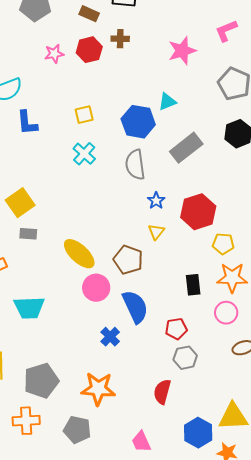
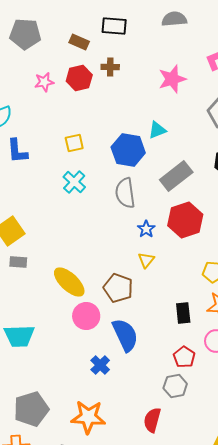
red hexagon: (198, 212) -> (185, 220), moved
red pentagon: (176, 329) -> (184, 357), moved, turned -30

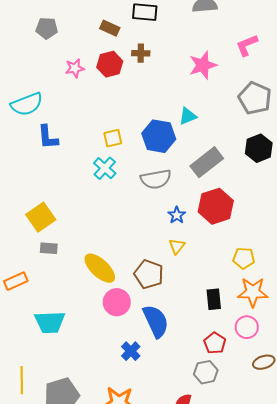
gray pentagon: (25, 34) -> (47, 28), moved, size x0.7
yellow square: (74, 143) -> (113, 138), moved
gray semicircle: (125, 193) -> (156, 179), turned -92

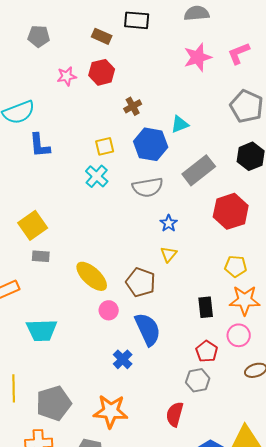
brown cross: (141, 53) -> (133, 106), moved, turned -30
pink star: (203, 65) -> (198, 57), moved
red hexagon: (216, 206) -> (231, 211), moved
pink circle: (117, 302) -> (109, 310), size x0.7

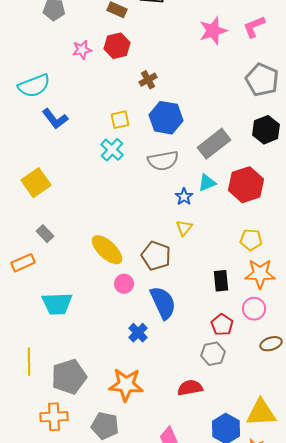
cyan triangle: (180, 124) -> (207, 183), moved
blue L-shape: (40, 145) -> (55, 119), turned -32
yellow square: (33, 225) -> (36, 183), moved
gray rectangle: (41, 256) -> (45, 234), moved, turned 42
red semicircle: (175, 414) -> (190, 388), turned 65

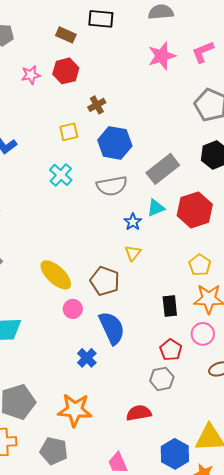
yellow square: (120, 120) -> (69, 132), moved
yellow pentagon: (251, 240) -> (200, 265), turned 30

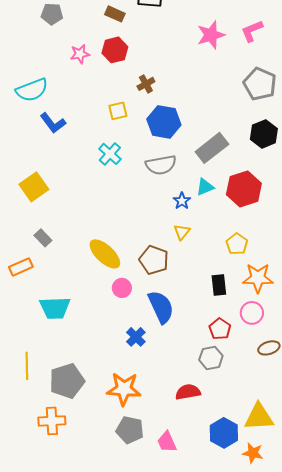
yellow pentagon: (200, 265) -> (237, 244), moved
gray pentagon: (54, 451) -> (130, 430), moved

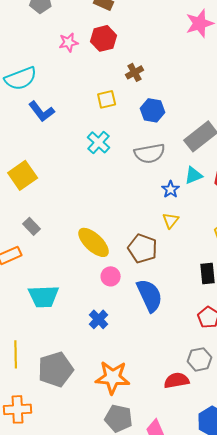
blue hexagon: (164, 122) -> (153, 110), size x0.7
blue cross: (136, 337) -> (99, 319), moved
gray hexagon: (211, 358) -> (200, 359), moved
orange cross: (52, 421) -> (18, 409), moved

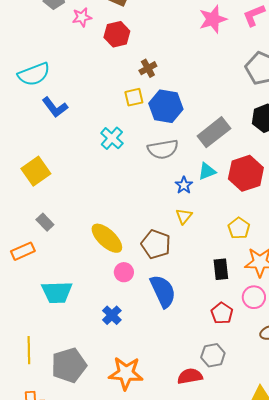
pink star: (69, 42) -> (82, 17), moved
yellow square: (107, 99) -> (134, 97), moved
blue hexagon: (153, 110) -> (166, 106), size x1.4

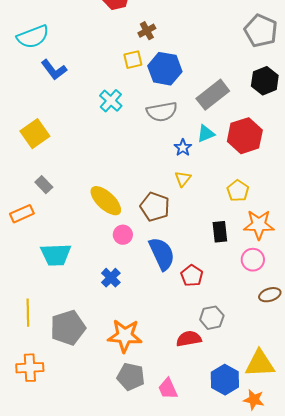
red pentagon: (222, 313) -> (192, 276), moved

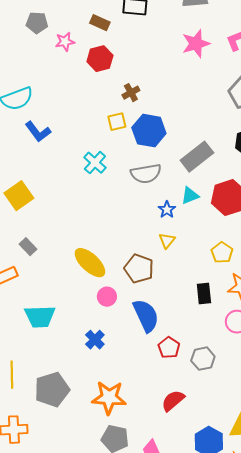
red pentagon: (192, 276) -> (169, 348), moved
gray hexagon: (212, 318) -> (203, 359), moved
red semicircle: (189, 339) -> (173, 401), turned -30

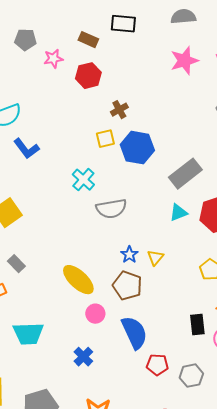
gray semicircle: (146, 174) -> (111, 209), moved
blue star: (167, 210) -> (129, 255), moved
black rectangle: (204, 294) -> (197, 325), moved
red pentagon: (169, 348) -> (157, 365), turned -30

